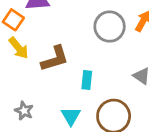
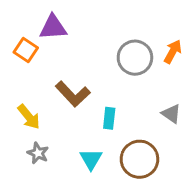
yellow arrow: (19, 48) -> (29, 117), moved
brown L-shape: (55, 59) -> (73, 94), turned 64

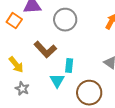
gray circle: (135, 58) -> (65, 20), moved
cyan triangle: (91, 159) -> (57, 81), moved

